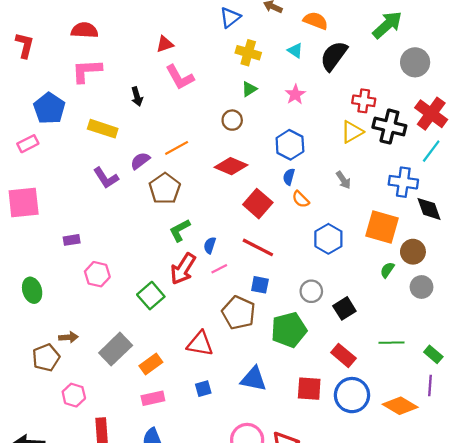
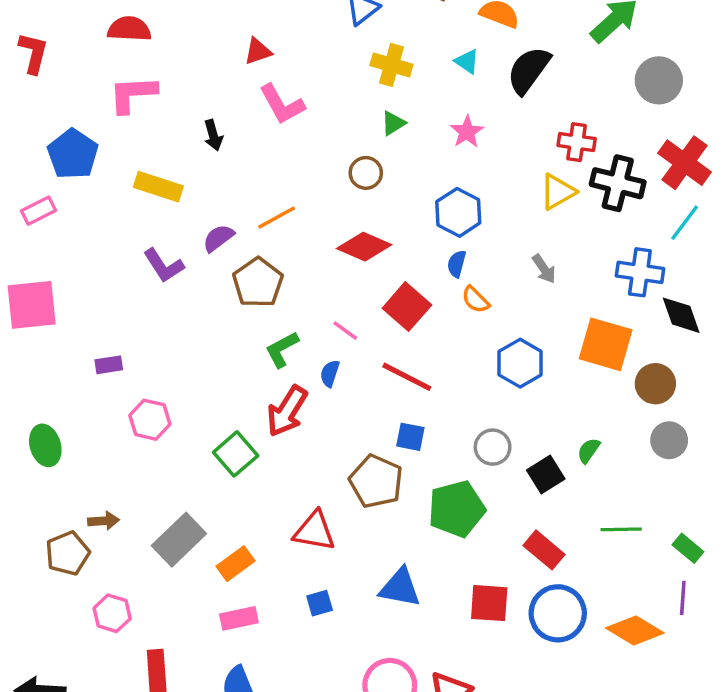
pink line: (219, 269) -> (345, 331), moved, turned 63
green semicircle: (387, 270) -> (589, 451), moved

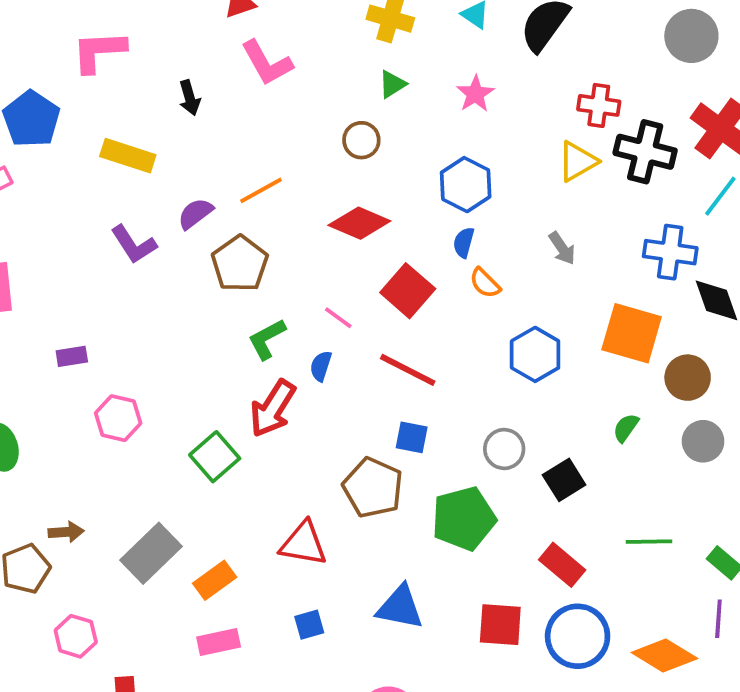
green semicircle: (589, 451) -> (626, 428), moved

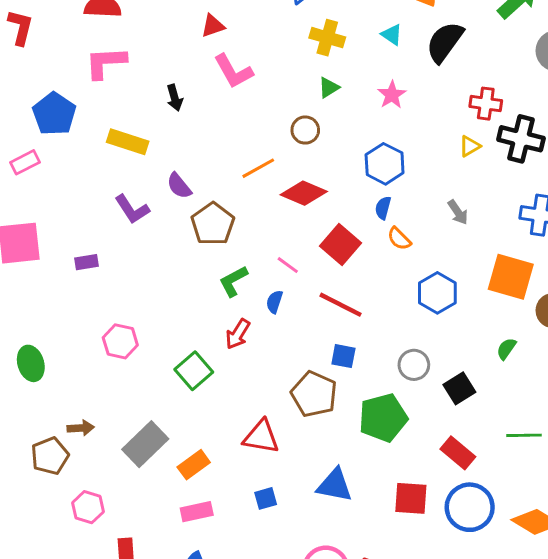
yellow triangle: (578, 161) -> (470, 146), size x0.7
orange line: (261, 190) -> (258, 168), moved
purple semicircle: (195, 214) -> (179, 186), turned -92
purple rectangle: (72, 356) -> (87, 262), moved
red arrow: (273, 408) -> (238, 334), size x0.7

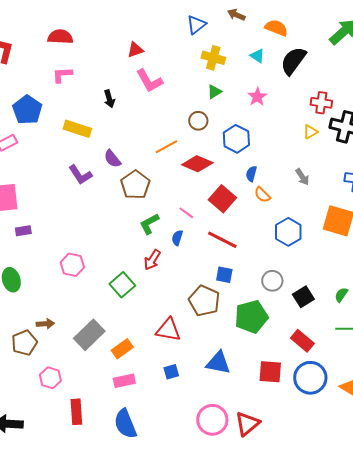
pink L-shape: (106, 63) -> (62, 75), size x0.7
blue hexagon: (385, 164) -> (236, 139), moved
purple rectangle: (87, 262) -> (23, 231), moved
green semicircle: (506, 349) -> (341, 295), moved

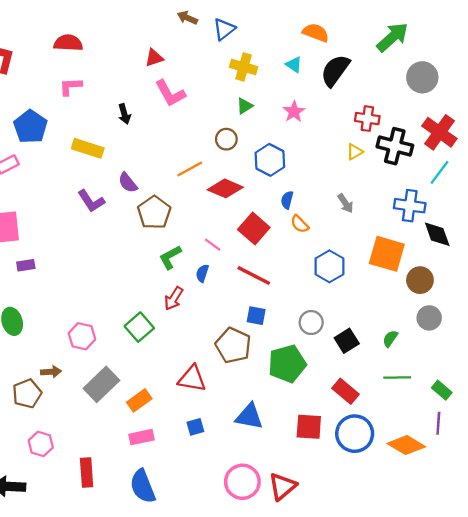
brown arrow: (236, 15) -> (187, 18), moved
pink hexagon: (72, 265) -> (82, 336), moved
pink hexagon: (50, 378) -> (41, 444), moved

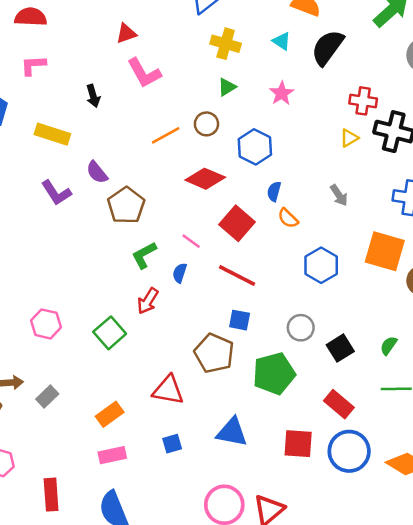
orange line: (190, 169) -> (166, 135), moved
pink hexagon: (82, 336) -> (46, 324), moved
gray rectangle: (101, 384) -> (47, 396), moved, size x0.6

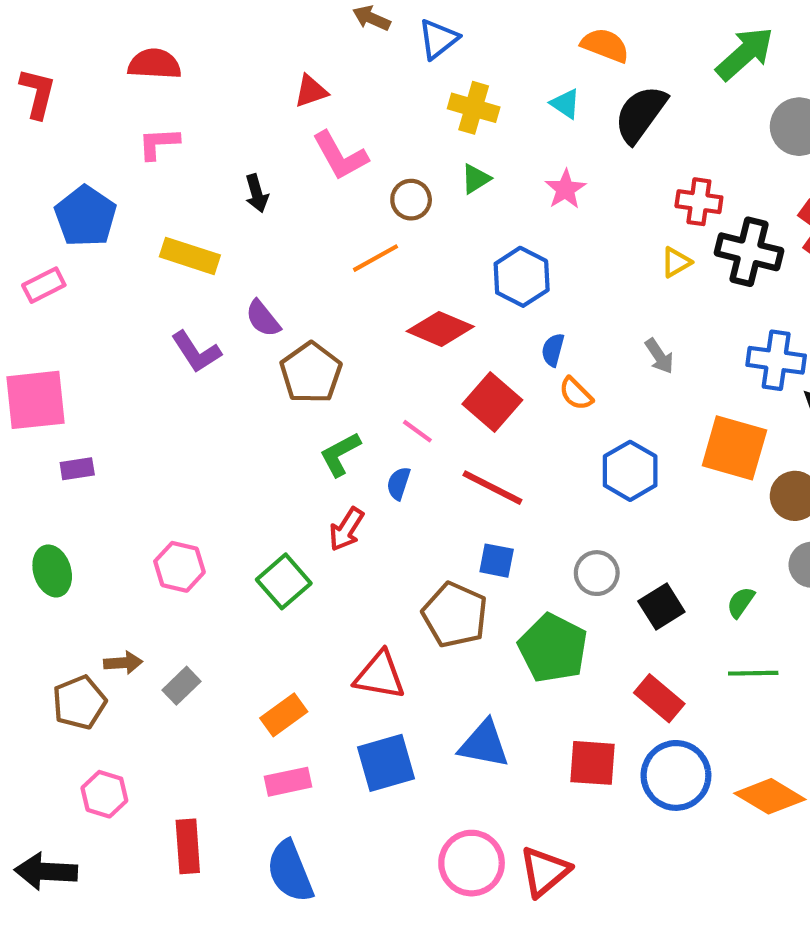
brown circle: (206, 124) -> (411, 200), moved
green pentagon: (274, 374) -> (553, 648), turned -30
blue square: (172, 444) -> (386, 763), size x1.8

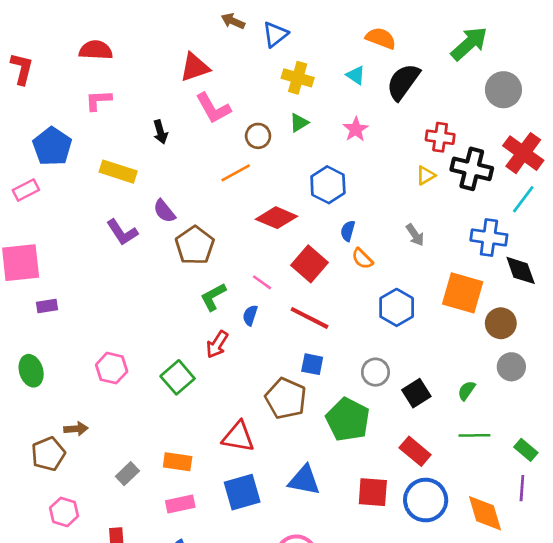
red triangle: (311, 91) -> (195, 67), size x1.4
gray rectangle: (182, 686) -> (127, 474), moved
orange rectangle: (284, 715) -> (178, 462), turned 44
orange diamond: (770, 796) -> (485, 513), turned 42

